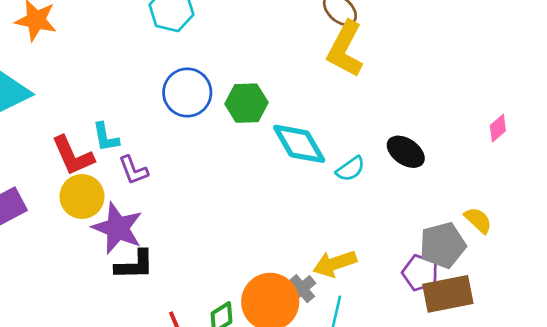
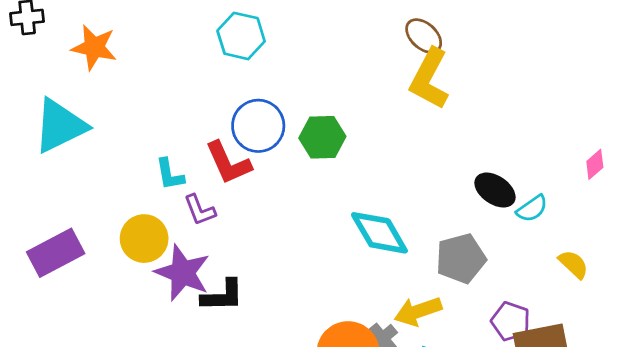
cyan diamond: (299, 144) -> (379, 233), moved
red L-shape: (73, 156) -> (228, 163), moved
cyan semicircle: (350, 169) -> (532, 209), moved
gray pentagon: (443, 245) -> (461, 258), moved
black L-shape: (135, 265) -> (223, 296), moved

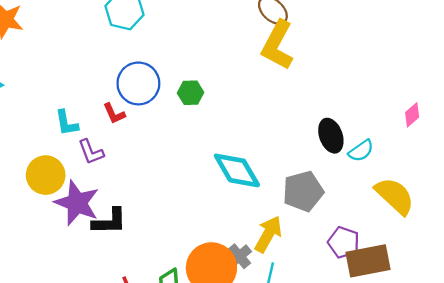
green hexagon: (322, 137) -> (191, 93), size x0.7
red L-shape: (228, 163) -> (114, 114), size x0.6
black ellipse: (495, 190) -> (331, 136), turned 36
yellow semicircle: (573, 264) -> (395, 196), size x1.6
yellow arrow: (418, 311) -> (268, 234), turned 138

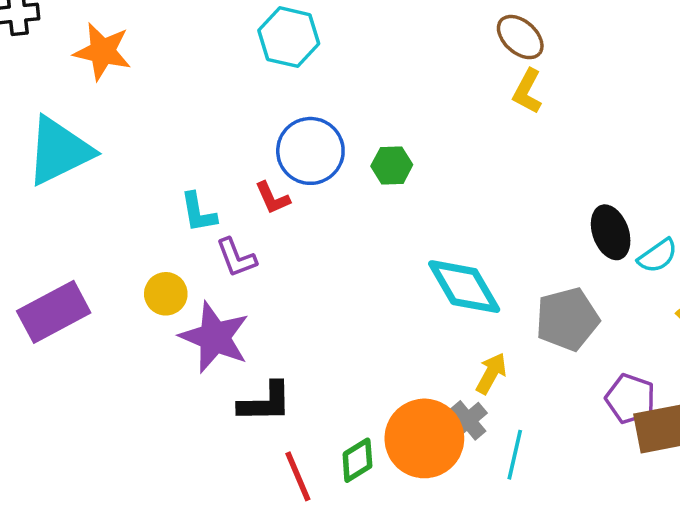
yellow L-shape: (278, 45) -> (527, 91), size x0.6
yellow circle: (46, 175) -> (166, 294), size x0.7
black L-shape: (109, 221) -> (265, 402), moved
yellow arrow: (268, 234) -> (491, 373), moved, size x0.7

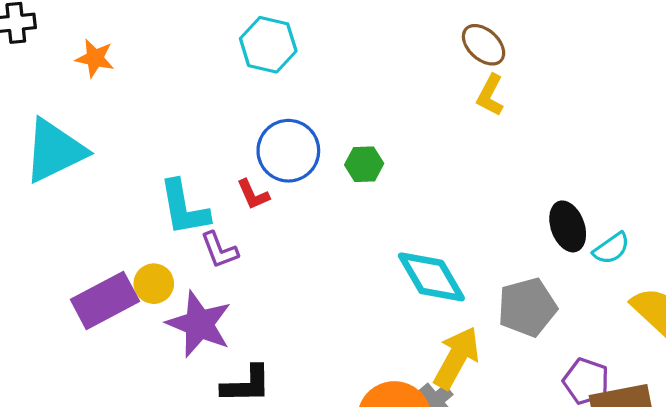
orange star: (102, 51) -> (95, 58), size x0.7
cyan L-shape: (198, 212) -> (184, 208), size x1.5
purple rectangle: (54, 312) -> (105, 300), moved
yellow arrow: (491, 373) -> (457, 358), size x1.6

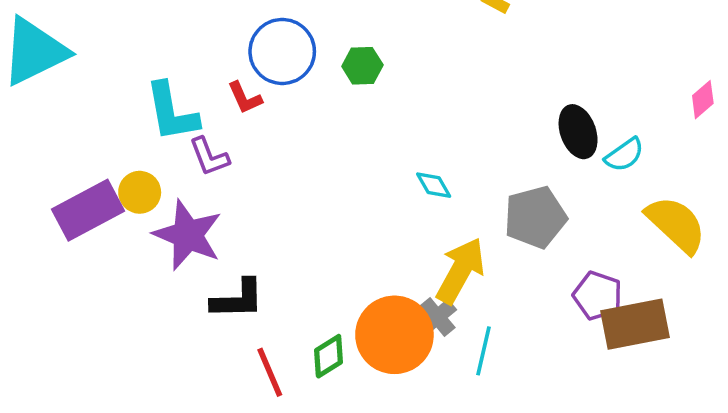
cyan diamond: (431, 277) -> (434, 185), size x0.5

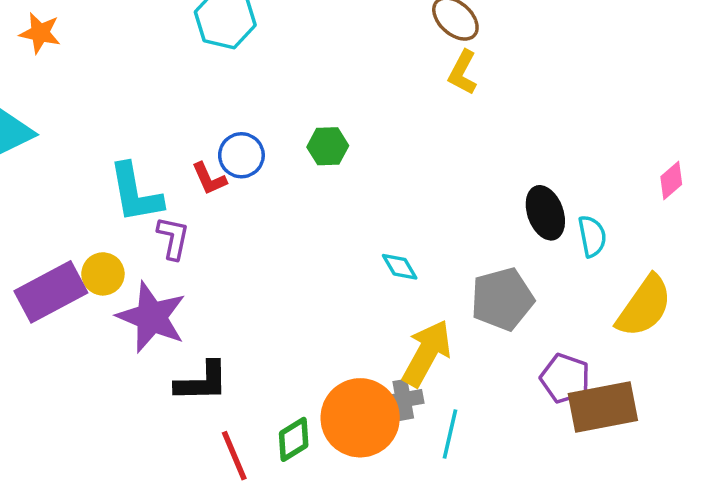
blue circle: (282, 51) -> (241, 155), moved, size x0.7
cyan semicircle: (624, 155) -> (592, 236), turned -66
purple L-shape: (209, 157) -> (173, 238), turned -147
yellow semicircle: (676, 224) -> (644, 306), turned 82
gray cross: (437, 317) -> (403, 400), turned 30

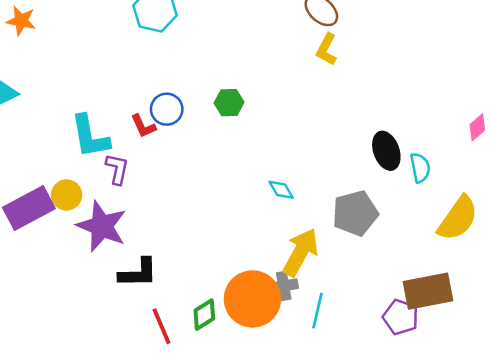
purple pentagon: (565, 378) -> (401, 317), moved

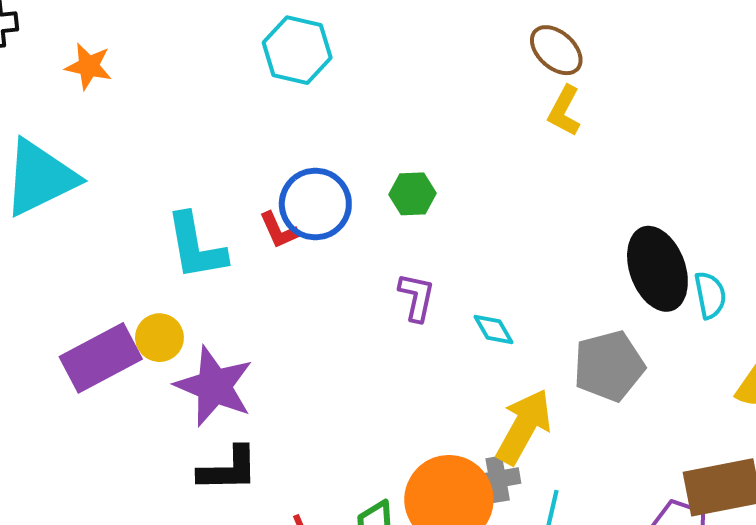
blue circle: (167, 109) -> (315, 204), size x1.4
black ellipse: (386, 151) -> (657, 269), size x1.4
purple L-shape: (117, 169) -> (417, 297), moved
black L-shape: (138, 273) -> (228, 469), moved

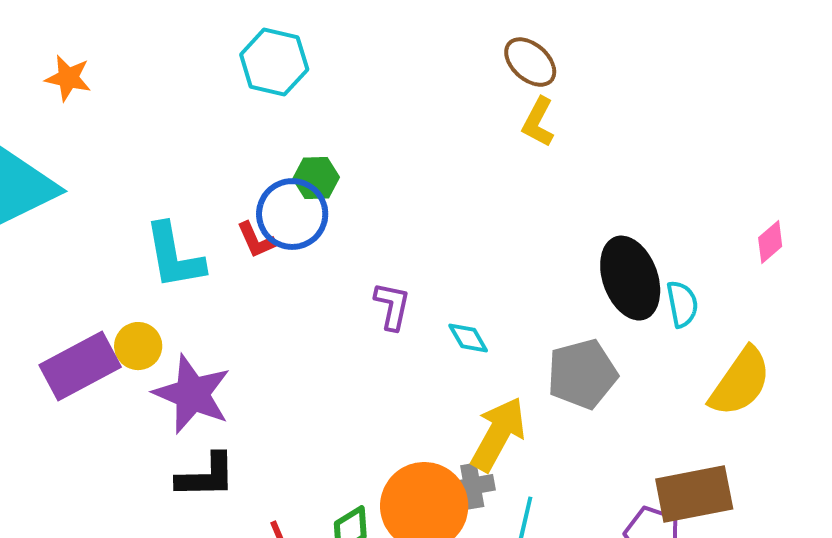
green hexagon: (413, 194) -> (316, 178), moved

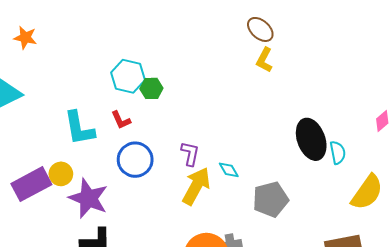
cyan hexagon: (274, 62) -> (128, 76), moved
blue circle: (292, 214) -> (135, 160), moved
gray pentagon: (582, 374) -> (270, 199), moved
yellow arrow: (498, 434) -> (196, 186), moved

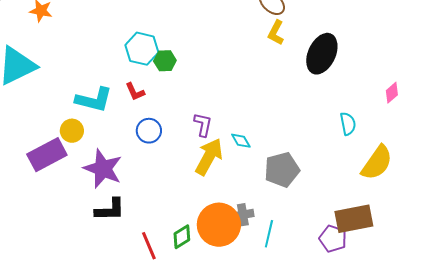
cyan L-shape: (79, 128) -> (94, 100), turned -66
black ellipse: (311, 139) -> (322, 54), moved, turned 45
blue circle: (135, 160) -> (149, 131), size x0.7
yellow circle: (61, 174) -> (72, 131), moved

